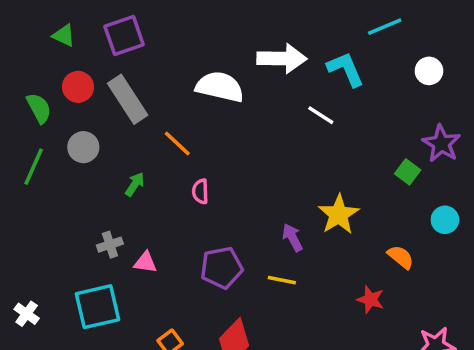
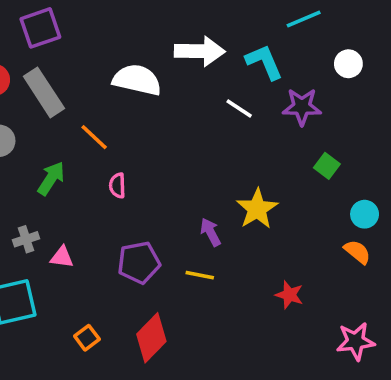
purple star: (441, 144) -> (302, 107), moved, turned -30
green arrow: (135, 184) -> (51, 178), size x1.4
orange semicircle: (401, 257) -> (357, 252), moved

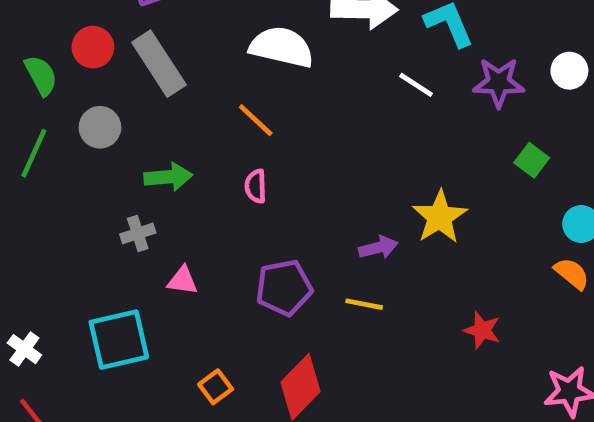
white circle: (348, 64) -> (569, 71), moved
orange line: (94, 137) -> (256, 120), moved
green arrow: (51, 178) -> (168, 177), turned 52
purple arrow: (211, 232) -> (378, 248), turned 104
gray cross: (26, 239) -> (138, 233), moved

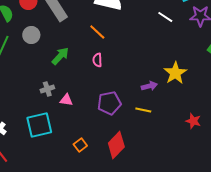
green arrow: (168, 177) -> (60, 56), turned -42
gray cross: (138, 233) -> (47, 89), moved

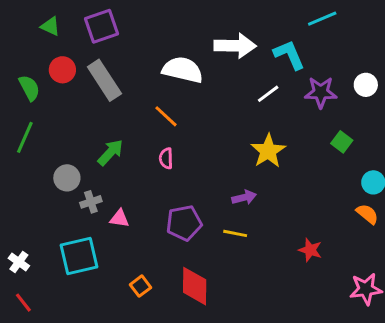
white line: (165, 17) -> (268, 94), turned -70
gray circle: (31, 35) -> (67, 178), moved
yellow star: (175, 73) -> (268, 151), moved
red diamond: (116, 145) -> (195, 286), turned -44

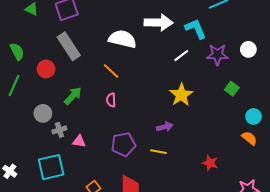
red circle: (62, 70) -> (46, 69), moved

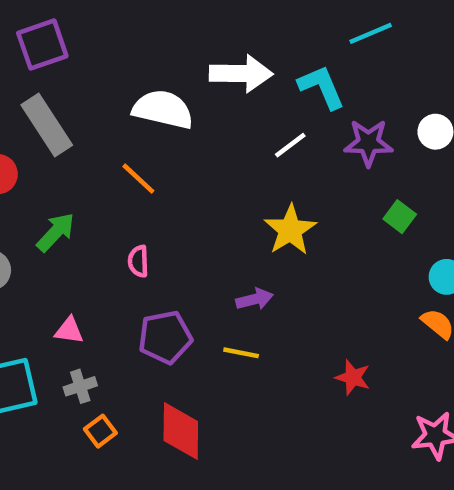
pink semicircle: (111, 100) -> (138, 261), moved
gray cross: (59, 130) -> (80, 386), moved

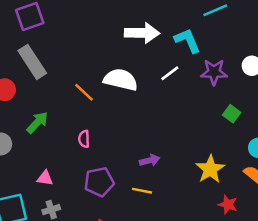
white semicircle: (163, 109) -> (121, 80), moved
yellow star: (290, 230) -> (210, 169), moved
red star: (353, 377) -> (228, 205), moved

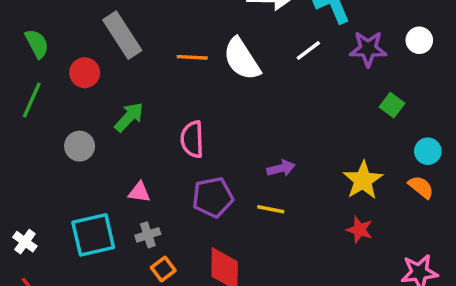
white semicircle: (121, 80) -> (242, 59), turned -136
orange line: (84, 92) -> (192, 57), moved, turned -40
pink semicircle: (84, 139) -> (192, 139), size x1.5
red star: (228, 205) -> (360, 230), moved

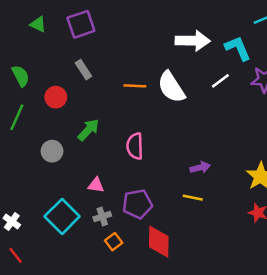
gray rectangle: (122, 35) -> (83, 70), size x0.6
purple pentagon: (213, 197) -> (137, 204), moved
cyan square: (93, 235) -> (62, 216), turned -32

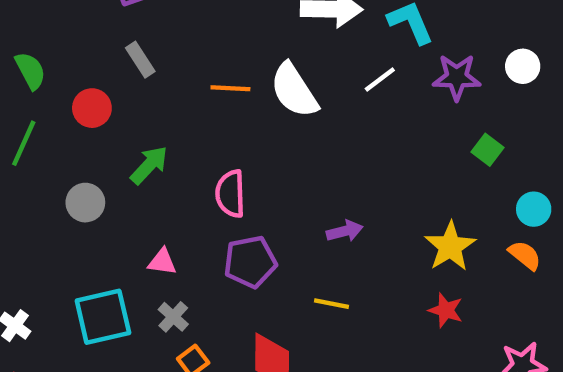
yellow line: (193, 198) -> (331, 304), moved
purple pentagon: (137, 204) -> (250, 262), moved
cyan square: (62, 216) -> (103, 317), turned 32
gray cross: (102, 216) -> (173, 317), turned -30

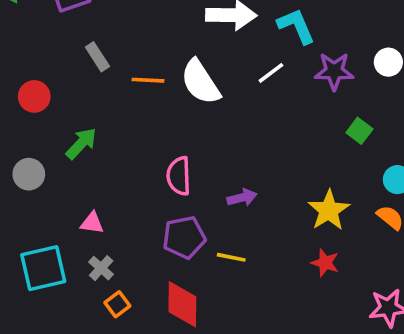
gray rectangle: (140, 60) -> (97, 57), moved
pink semicircle: (230, 194) -> (179, 176), moved
purple pentagon: (250, 262) -> (184, 237), moved

